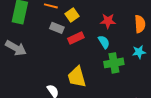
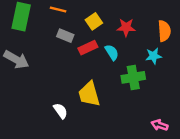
yellow square: (72, 15) -> (94, 21), moved
cyan semicircle: (104, 42) -> (112, 52), moved
cyan star: (139, 52) -> (154, 56), moved

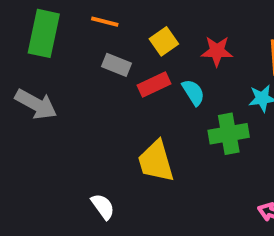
white semicircle: (60, 111) -> (103, 207), moved

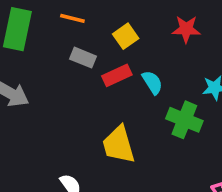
red star: (217, 51) -> (186, 29), moved
green cross: (229, 134) -> (184, 120), turned 32

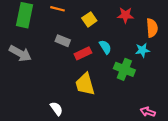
gray rectangle: (83, 58) -> (63, 41), moved
red rectangle: (117, 75) -> (83, 53), moved

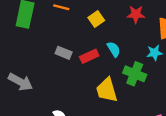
gray rectangle: (63, 41) -> (64, 53), moved
gray arrow: (20, 53) -> (20, 82), moved
yellow trapezoid: (85, 84) -> (107, 90), moved

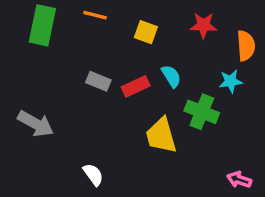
yellow square: (96, 19) -> (146, 32), turned -35

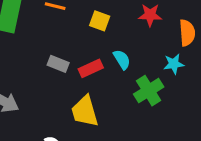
green cross: (202, 112) -> (149, 91), turned 36
yellow trapezoid: (161, 136) -> (85, 111), moved

